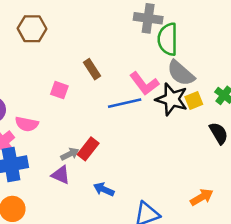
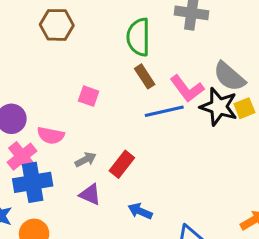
green semicircle: (168, 39) -> (139, 37), moved
brown rectangle: (92, 69) -> (145, 76), moved
gray arrow: (70, 154) -> (86, 160), moved

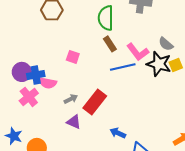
gray semicircle: (229, 76) -> (166, 44), size x0.7
red rectangle: (122, 164) -> (95, 102), size x1.4
blue cross: (33, 182) -> (36, 75), moved, size x0.7
blue arrow: (140, 211) -> (118, 133), moved

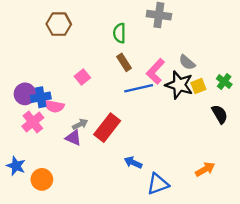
green semicircle: (106, 18) -> (120, 33), size x0.7
pink L-shape: (138, 52) -> (156, 71), turned 80
pink square: (73, 57) -> (82, 77), turned 32
purple triangle: (74, 122) -> (73, 138), moved

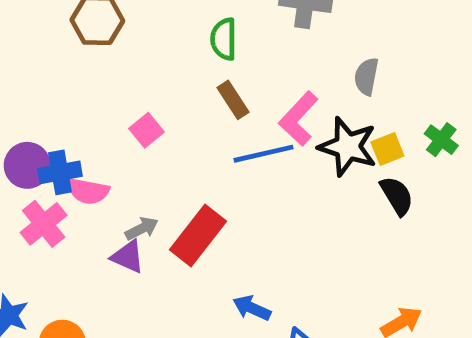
gray semicircle: (187, 62) -> (366, 76), moved, turned 60
black semicircle: (220, 114) -> (397, 196), moved

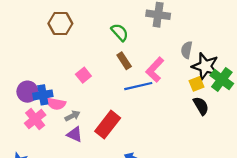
green semicircle: (224, 39) -> (120, 32), turned 138
green cross: (441, 140) -> (222, 80), size x1.5
black star: (348, 147) -> (205, 66), moved
gray arrow: (142, 229) -> (72, 116), moved

